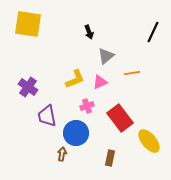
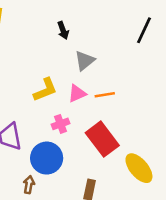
orange line: (132, 73) -> (105, 95), moved

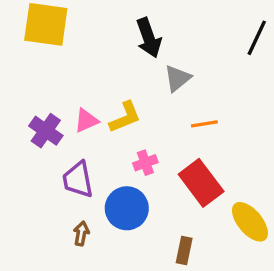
black arrow: (63, 30) -> (149, 38), size x1.6
pink triangle: (77, 94) -> (86, 121), moved
brown arrow: (29, 185) -> (81, 234), moved

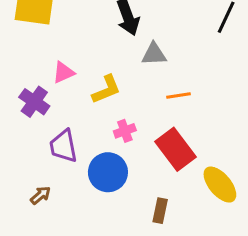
gray triangle: (177, 78) -> (154, 54), turned 36
pink triangle: (86, 121) -> (63, 73), moved
brown arrow: (81, 234) -> (40, 195), moved, turned 40

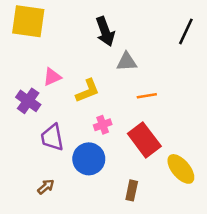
brown arrow: (40, 195) -> (46, 187), moved

